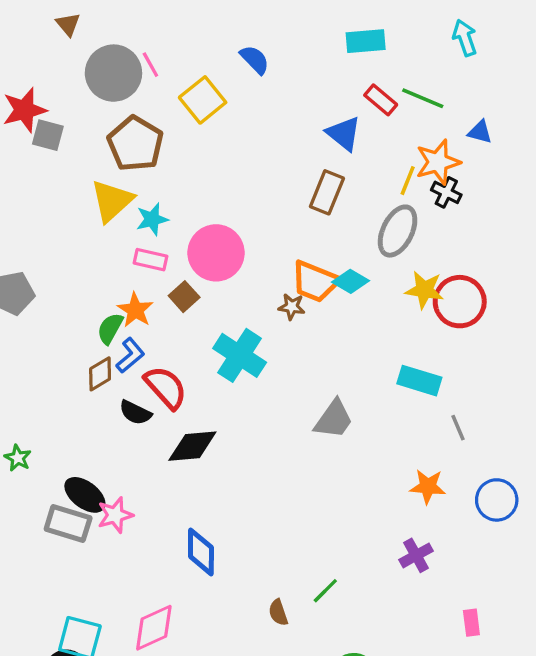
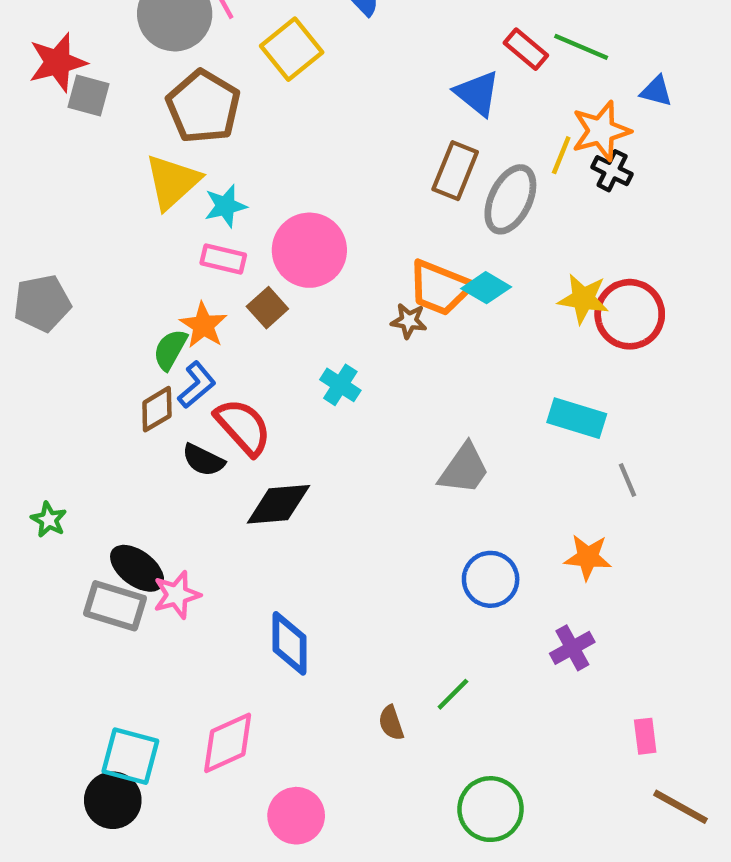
gray ellipse: (398, 231) -> (510, 199), moved
cyan cross: (240, 355) -> (340, 385), size x0.6
blue circle: (497, 500) -> (491, 579), moved

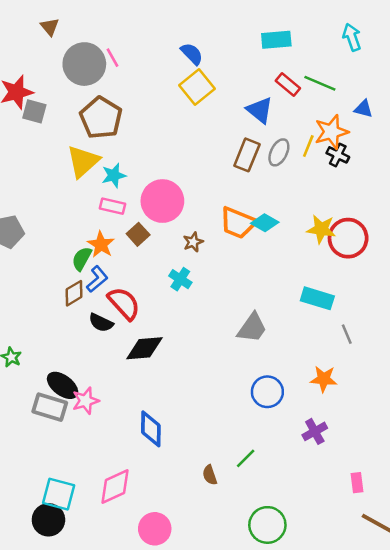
yellow square: (292, 49) -> (197, 87), moved
gray ellipse: (510, 199) -> (279, 152), moved, size x0.7
brown star: (409, 321) -> (193, 242), moved, turned -30

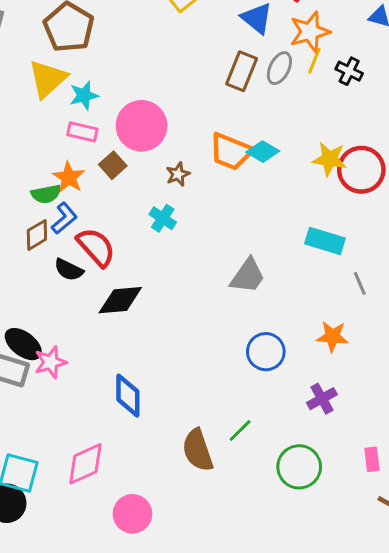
orange star: (331, 132) -> (310, 32), moved
green semicircle: (82, 259) -> (46, 194), turned -130
brown semicircle: (210, 475) -> (198, 450), size x1.8
green circle: (267, 525) -> (299, 467), moved

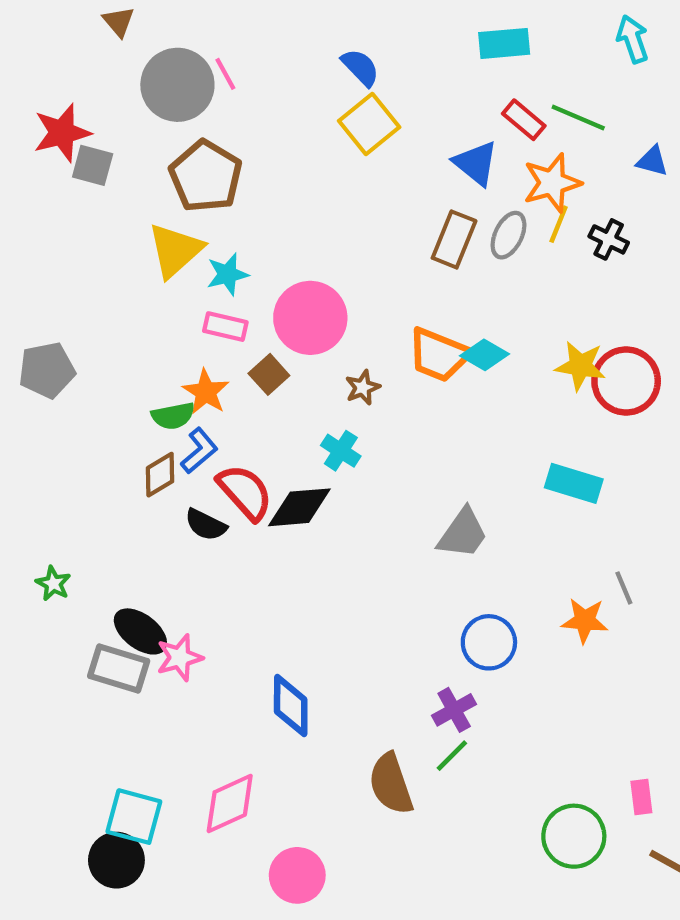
gray line: (360, 283) -> (624, 588), moved
black diamond: (120, 300) -> (299, 507), moved
purple cross: (322, 399) -> (454, 710), moved
green circle: (299, 467) -> (574, 836), moved

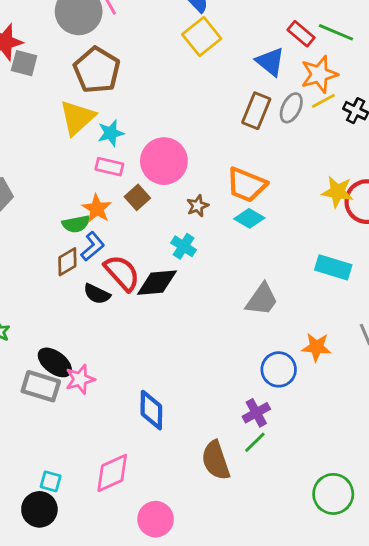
yellow line: (559, 224) -> (323, 101), turned 40
cyan diamond: (485, 355) -> (249, 218), moved
orange star: (585, 621) -> (316, 347), moved
cyan square: (134, 817) -> (51, 481), size x0.6

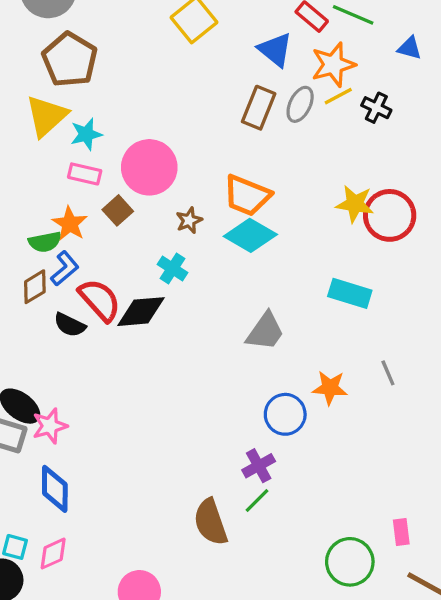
cyan diamond: (249, 218) -> (250, 235), size x1.4
blue diamond: (151, 410) -> (55, 489), moved
pink diamond: (112, 473) -> (53, 554), moved, size x0.7

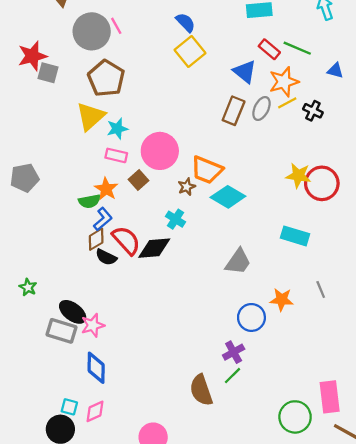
orange trapezoid: (247, 196) -> (207, 170), moved
brown diamond: (35, 287) -> (96, 239), moved
pink rectangle: (401, 532) -> (330, 397), size x1.8

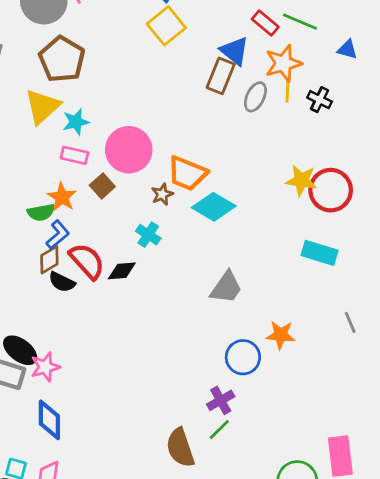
yellow line: (287, 103) -> (287, 90), turned -60
brown rectangle: (234, 111) -> (221, 76), moved
cyan rectangle: (295, 236) -> (320, 253), moved
black diamond: (154, 248) -> (122, 271), size x0.7
gray line: (321, 290) -> (350, 322), moved

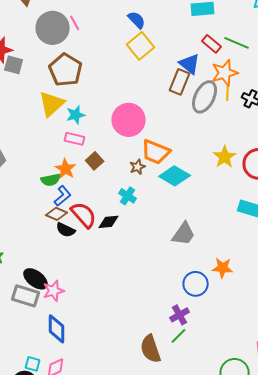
gray ellipse: (255, 97) -> (205, 97), size x1.5
pink circle: (129, 150) -> (129, 120), moved
yellow star: (301, 180) -> (225, 157), moved, turned 30
brown diamond: (49, 260) -> (57, 214), turned 55

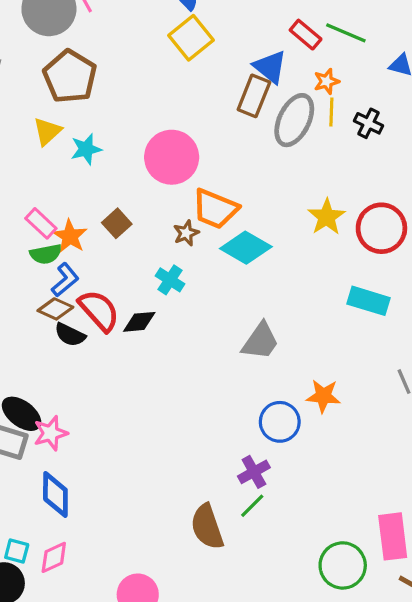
orange star: (225, 73) -> (327, 81), size x0.6
yellow triangle: (52, 104) -> (47, 131), size x0.7
pink rectangle: (75, 139) -> (41, 223), moved, turned 30

